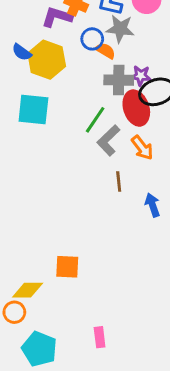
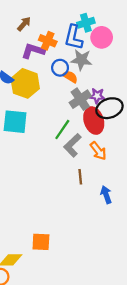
gray cross: (119, 80) -> (80, 99), turned -35

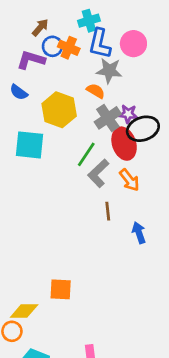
cyan cross: (86, 23) -> (89, 21), moved
purple L-shape: (33, 51) -> (31, 60), moved
blue circle: (60, 68) -> (52, 46), moved
yellow hexagon: (25, 83) -> (59, 110), moved

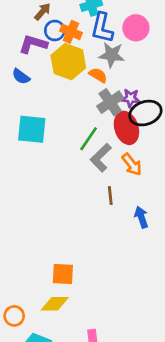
yellow hexagon: (59, 110) -> (68, 62), moved
yellow diamond: (24, 311) -> (55, 304), moved

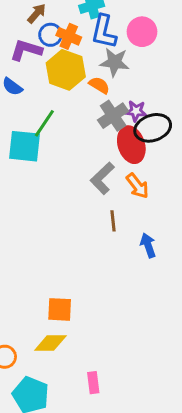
green line: (89, 139) -> (44, 123), moved

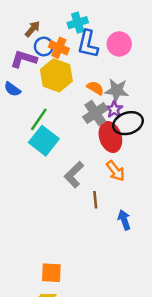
gray star: (115, 62) -> (117, 90), moved
orange semicircle: (99, 85) -> (95, 88), moved
purple star: (136, 111) -> (114, 109), turned 30
cyan square: (25, 146) -> (44, 141), moved, turned 32
gray L-shape: (102, 178) -> (74, 175), moved

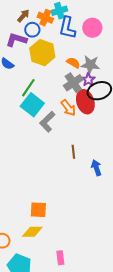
orange cross: (59, 48) -> (45, 18), moved
orange arrow: (115, 171) -> (68, 108), moved
gray L-shape: (74, 175) -> (47, 122), moved

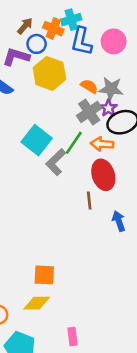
green line: (28, 88) -> (74, 143), moved
red ellipse: (85, 102) -> (103, 175), moved
orange arrow: (68, 108) -> (102, 144), moved, turned 132

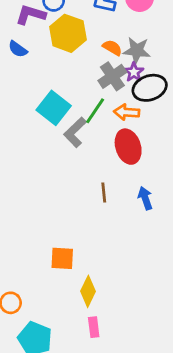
brown line: (89, 200) -> (104, 192), moved
yellow diamond: (37, 303) -> (88, 291), moved, turned -64

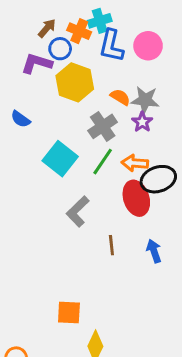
blue semicircle: (18, 49) -> (21, 119), moved
gray cross: (112, 76) -> (103, 126), moved
black ellipse: (150, 88) -> (158, 179), moved
gray L-shape: (75, 132) -> (78, 211), moved

